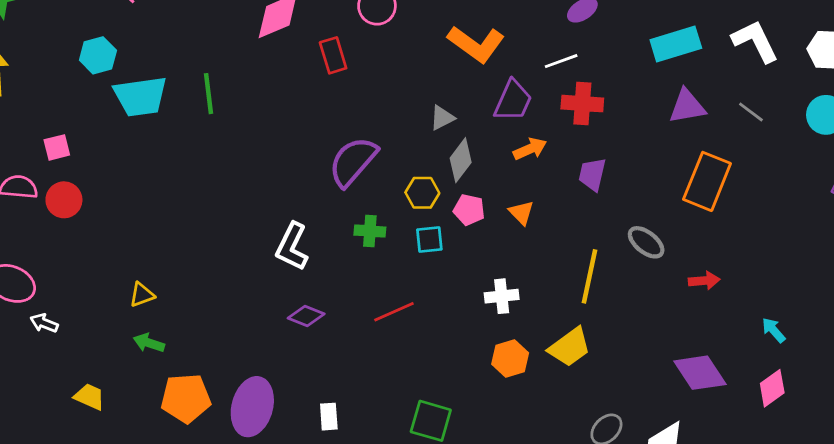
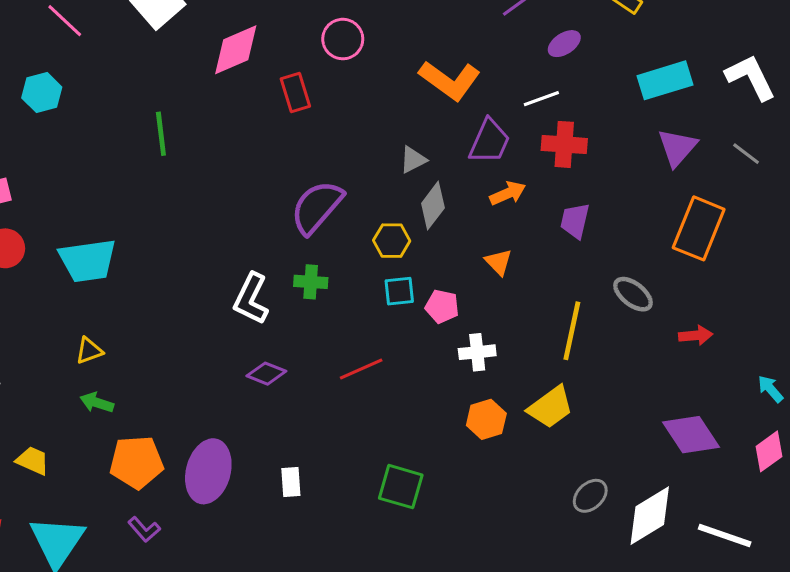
cyan trapezoid: (140, 96) -> (88, 261), moved
purple triangle: (687, 106) -> (677, 147), turned -39
pink pentagon: (469, 210) -> (442, 306), moved
green cross: (370, 231) -> (311, 282), moved

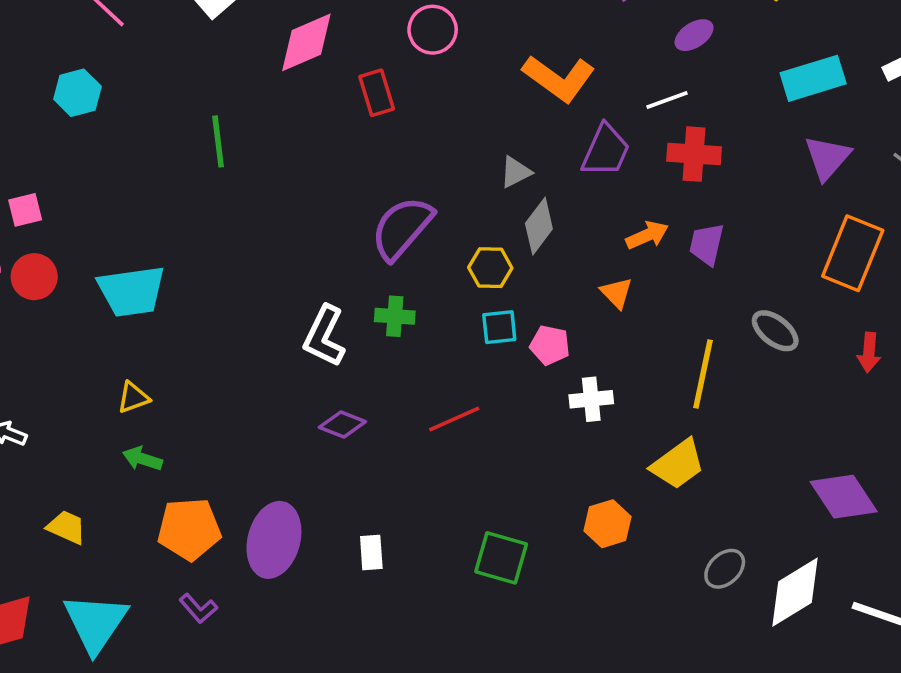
orange arrow: (508, 193) -> (647, 235), moved
red arrow: (696, 335) -> (869, 352), moved, turned 100
orange hexagon: (486, 419) -> (607, 524), moved

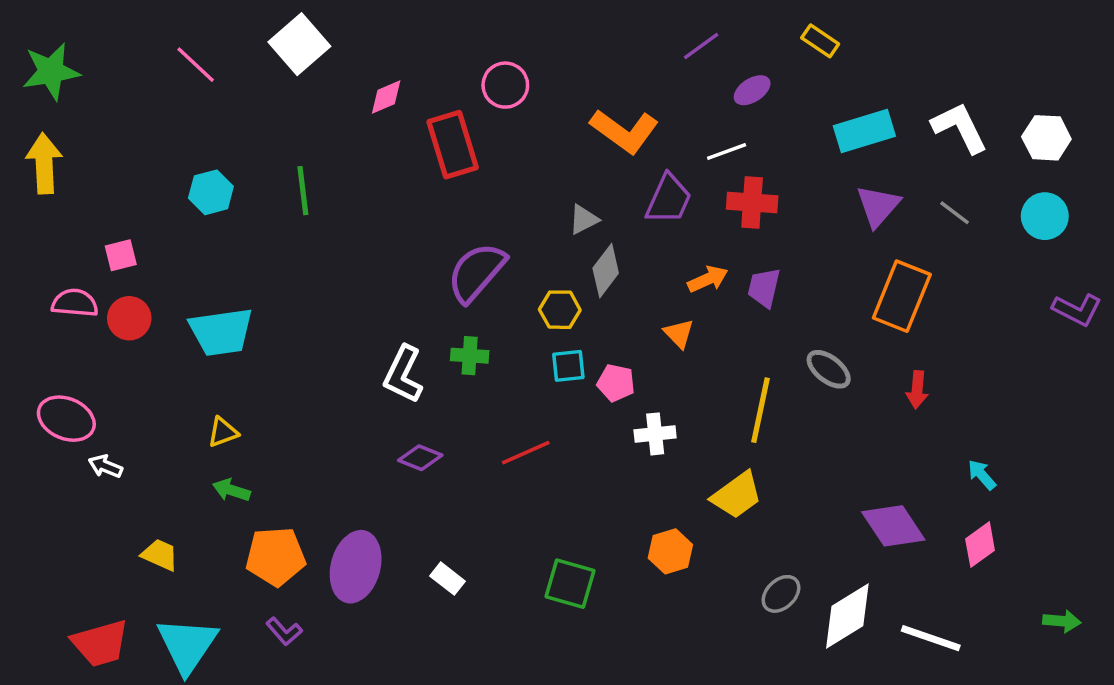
pink diamond: (306, 42) -> (386, 97), size x0.6
cyan hexagon: (77, 93) -> (211, 192), moved
red rectangle: (377, 93) -> (453, 145), size x1.5
white rectangle: (371, 553) -> (447, 579), turned -48

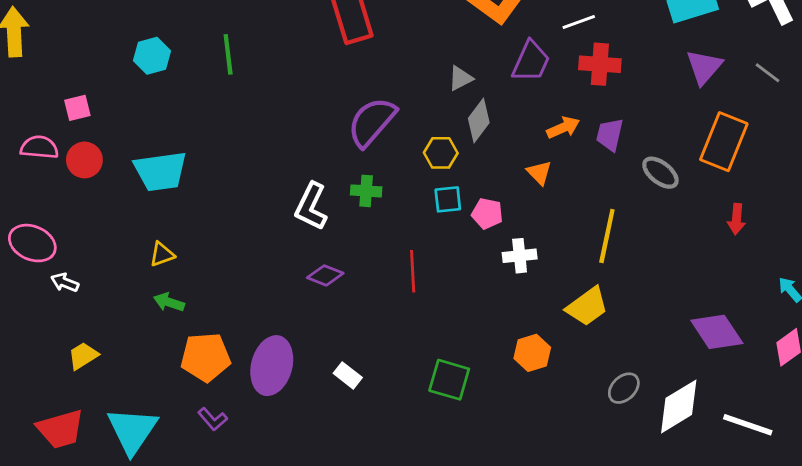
gray ellipse: (829, 369) -> (660, 173), moved
red line: (526, 453) -> (413, 271), turned -69
yellow trapezoid: (160, 555) -> (83, 356), moved, turned -56

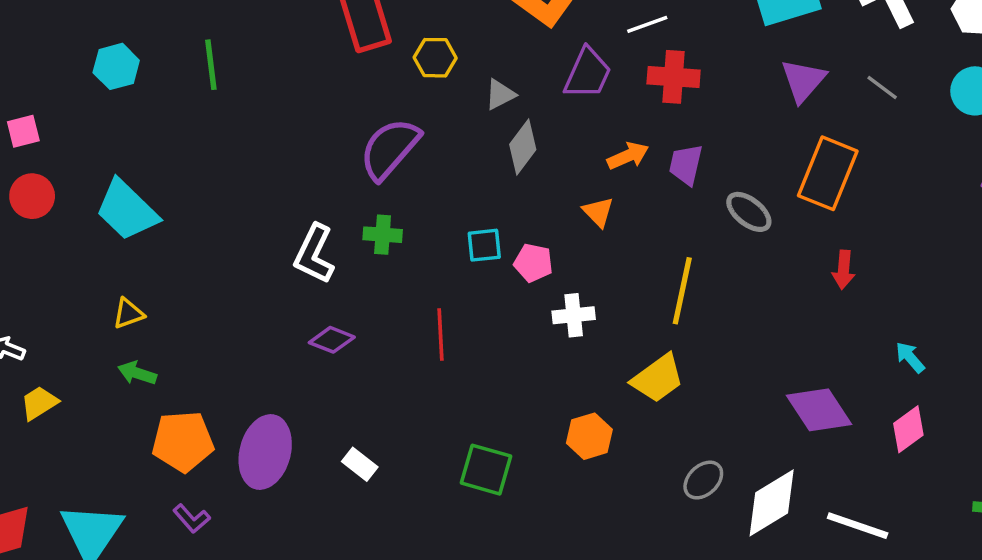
yellow hexagon: (441, 153) -> (435, 58), moved
cyan trapezoid: (160, 171) -> (127, 210), turned 52
yellow trapezoid: (83, 356) -> (39, 403), moved

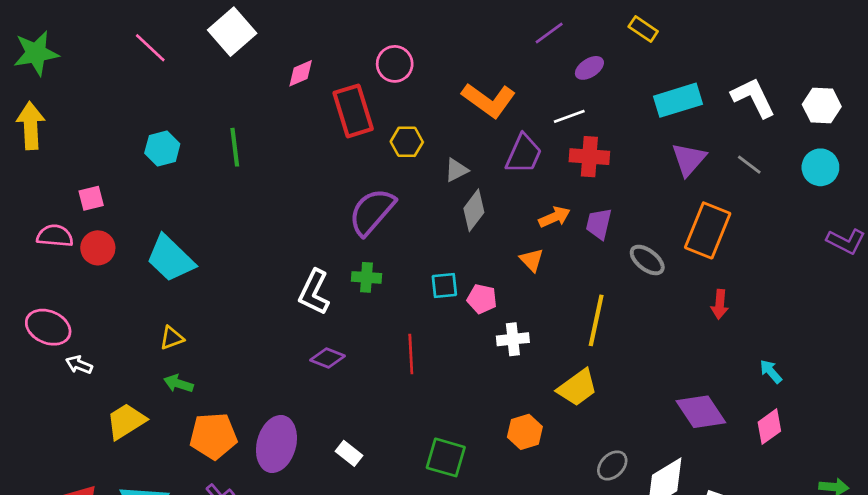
yellow trapezoid: (39, 403) -> (126, 421), moved, size x1.4

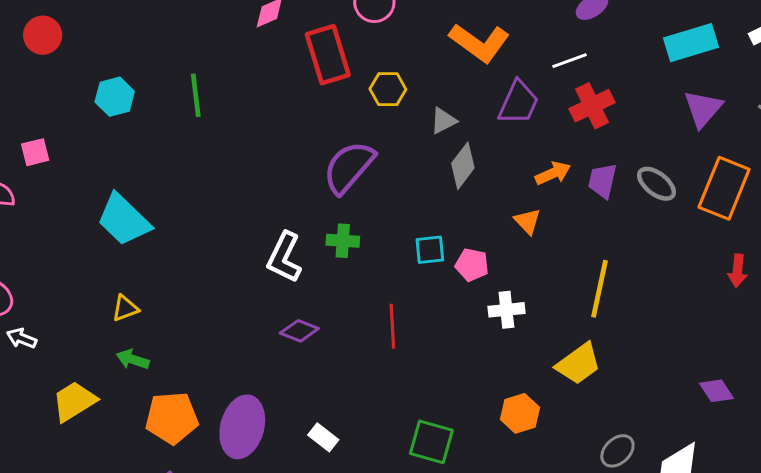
red cross: (589, 157) -> (592, 106), turned -30
red circle: (98, 248) -> (43, 35), moved
gray ellipse: (647, 260) -> (657, 184), moved
purple diamond: (701, 412) -> (717, 391), size x0.6

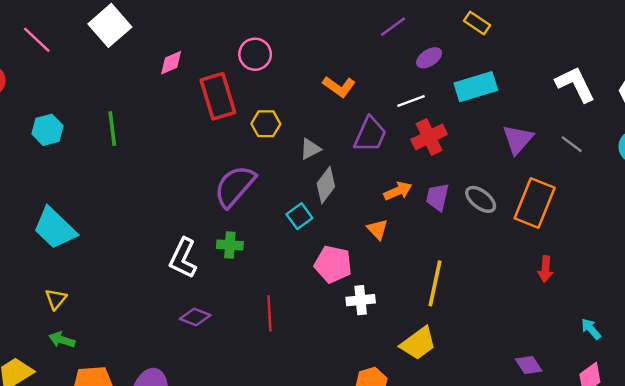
orange L-shape: (479, 43) -> (339, 87), size x0.7
cyan rectangle: (691, 43) -> (476, 87), moved
cyan square: (430, 250) -> (299, 216), moved, turned -30
pink pentagon: (472, 265) -> (333, 264), size x1.4
yellow triangle: (125, 308) -> (56, 299), turned -30

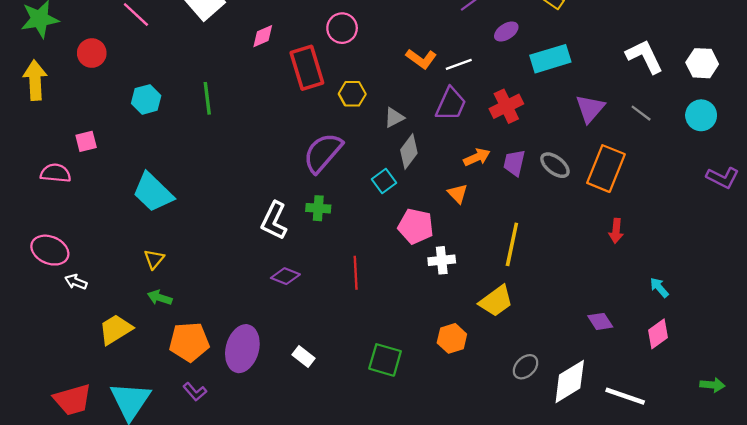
white line: (411, 101) -> (459, 64), moved

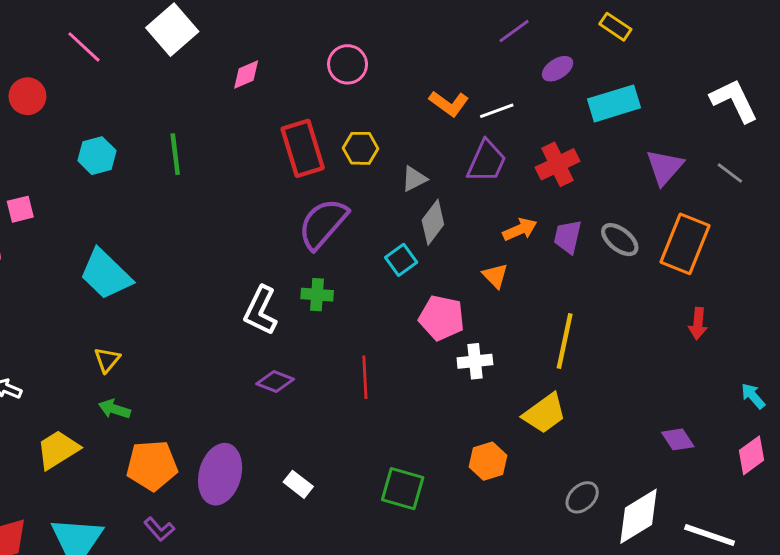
red rectangle: (307, 68) -> (303, 148), moved

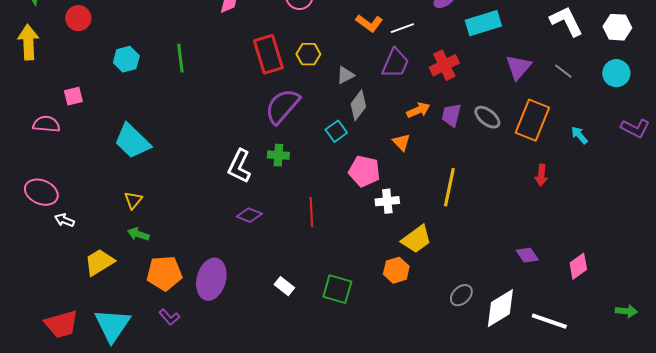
cyan arrow: (753, 396) -> (579, 135), moved
yellow trapezoid: (544, 413) -> (416, 239), moved
white rectangle: (298, 484) -> (284, 286), moved

